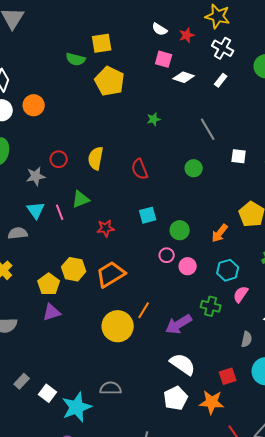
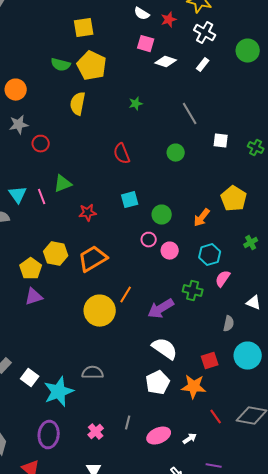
green semicircle: (76, 59) -> (61, 65), moved
yellow semicircle: (96, 158) -> (78, 104), moved
gray star: (36, 176) -> (19, 125), moved

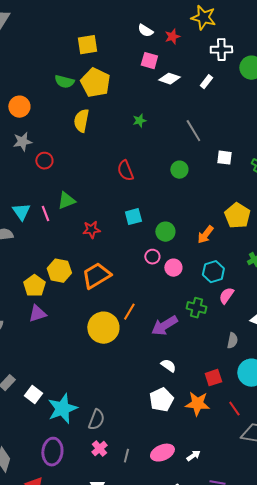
white cross: (205, 33) -> (221, 50), moved, turned -30
white semicircle: (165, 349) -> (168, 366), size x0.6
gray semicircle: (93, 373) -> (96, 420), moved, turned 110
red line: (216, 417) -> (234, 409), moved
gray line: (128, 423) -> (126, 456), moved

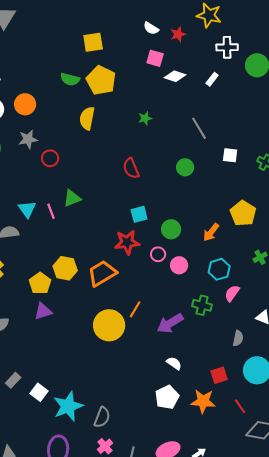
red star: (91, 230) -> (127, 242), moved, size x1.4

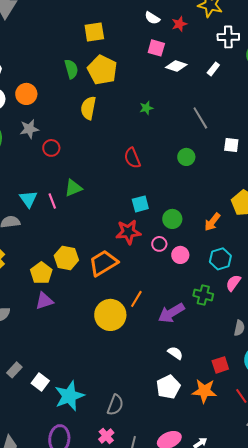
green semicircle: (70, 79) -> (71, 69), turned -120
gray semicircle: (102, 417) -> (115, 405), moved

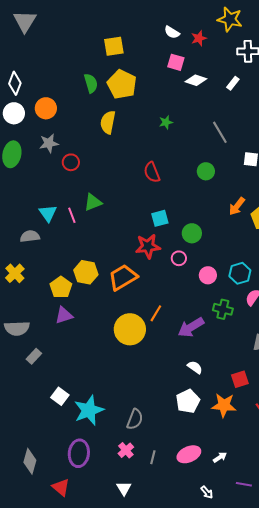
orange arrow: (212, 222) -> (237, 206), moved
pink circle: (180, 255) -> (208, 275), moved
gray rectangle: (14, 370) -> (34, 356), moved

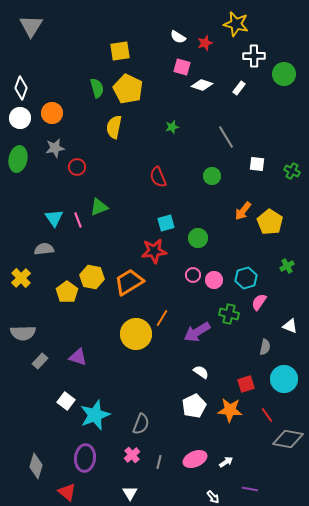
gray semicircle: (30, 236) -> (44, 249), moved
pink circle: (179, 258) -> (193, 275), moved
purple triangle: (64, 315) -> (78, 357), moved, turned 36

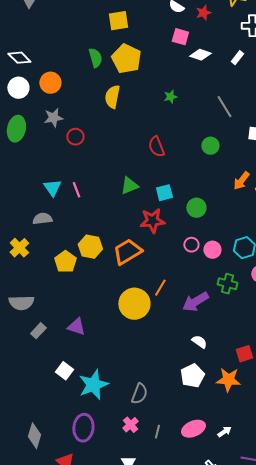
white diamond: (21, 88) -> (19, 58), turned -65
green triangle: (99, 207) -> (129, 186), moved

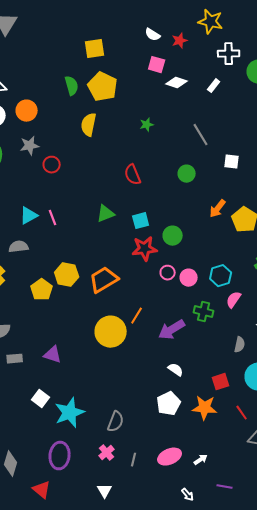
cyan triangle: (52, 188) -> (29, 216), turned 36
red star: (152, 221) -> (145, 249), moved
gray rectangle: (38, 331) -> (15, 359), turned 42

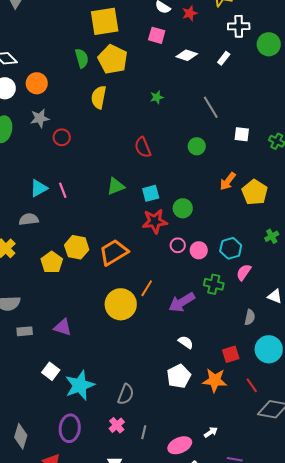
yellow square: (95, 49) -> (105, 21), size x1.4
pink square: (157, 65) -> (157, 35), moved
pink ellipse: (170, 457) -> (180, 445), moved

